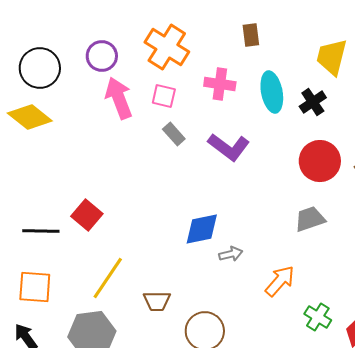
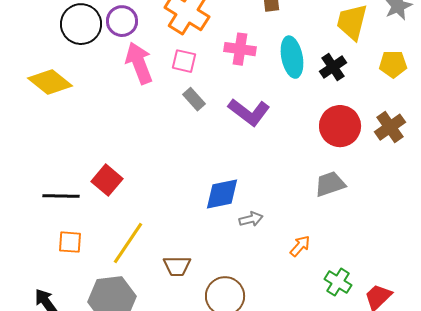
black circle: (40, 68) -> (81, 24), moved
orange arrow: (280, 281) -> (300, 246), size x0.7
orange square: (35, 287) -> (70, 242), moved, size x0.7

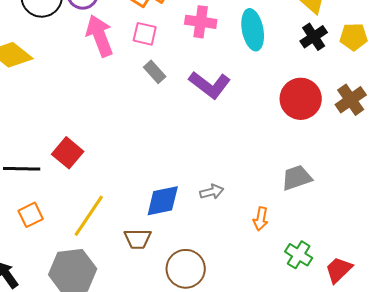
black cross: (333, 67) -> (314, 37), moved
gray trapezoid: (330, 184) -> (297, 178), moved
blue diamond: (222, 194) -> (163, 201), moved
orange square: (70, 242) -> (31, 215), turned -30
orange arrow: (300, 246) -> (261, 219), turned 150

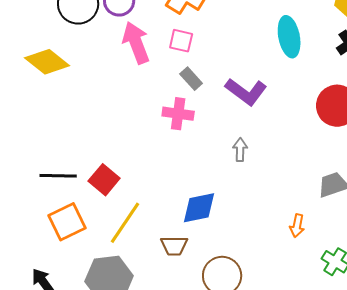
pink cross: (201, 22) -> (178, 114), moved
red square: (68, 153) -> (104, 180), moved
gray arrow: (212, 192) -> (240, 150), moved, turned -75
orange square: (31, 215) -> (67, 222), size x1.5

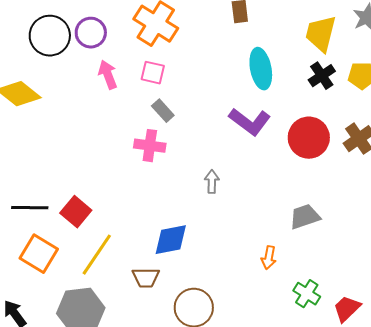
pink arrow: (136, 43) -> (108, 75), size x0.7
purple L-shape: (246, 92) -> (250, 122), moved
orange square: (67, 222) -> (39, 254), turned -33

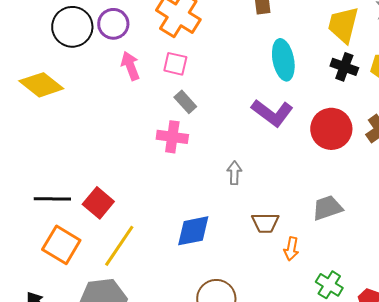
black cross: (322, 76) -> (344, 67), turned -36
brown trapezoid: (146, 278) -> (265, 223), moved

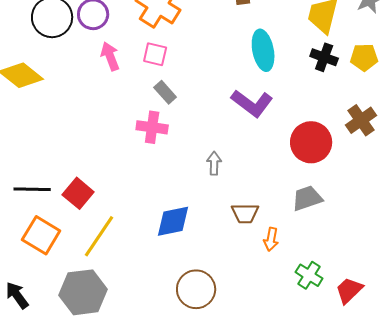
red circle: (331, 129) -> (311, 142), moved

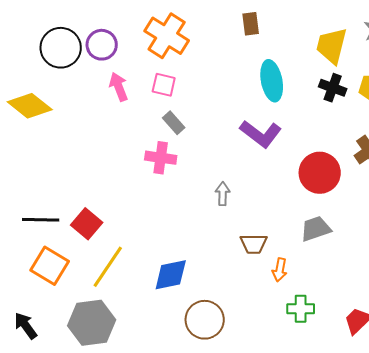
blue diamond: (173, 221) -> (171, 275), moved
green cross: (309, 275) -> (301, 309), moved, turned -32

